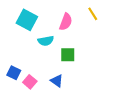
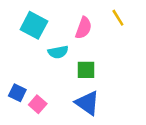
blue triangle: (57, 81) -> (87, 103), moved, size x1.5

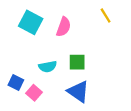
pink semicircle: (84, 28) -> (64, 27), moved
cyan semicircle: (58, 52) -> (48, 67), moved

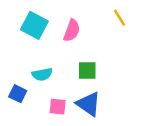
cyan semicircle: (48, 67) -> (42, 74), moved
pink square: (34, 93) -> (58, 107), moved, turned -35

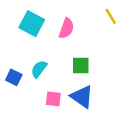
cyan semicircle: (42, 74) -> (39, 69), turned 138
blue square: (18, 94) -> (14, 77), moved

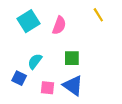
cyan square: (32, 24) -> (29, 21), turned 30
blue square: (14, 77) -> (19, 78), moved

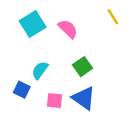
pink semicircle: (59, 25) -> (68, 29), turned -66
green square: (72, 58) -> (82, 67), turned -35

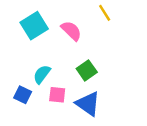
yellow line: (113, 17) -> (105, 13), moved
pink square: (55, 101) -> (57, 95), moved

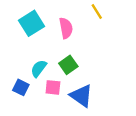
pink semicircle: (71, 31) -> (66, 28), turned 36
green square: (87, 70) -> (68, 65), moved

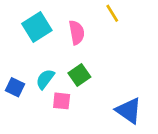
blue square: (21, 87) -> (15, 87), moved
blue triangle: (81, 96) -> (129, 111), moved

